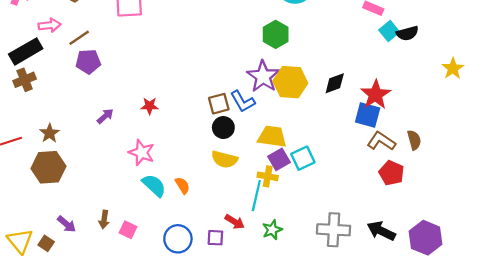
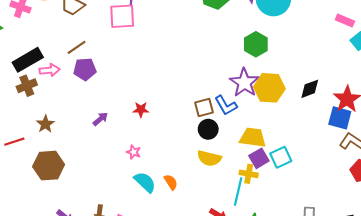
pink arrow: (50, 25) -> (50, 70), moved
brown star: (50, 133) -> (45, 124), moved
pink star: (142, 153) -> (134, 152), size x0.6

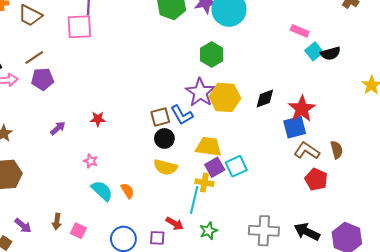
blue square: (340, 118) -> (295, 127), turned -30

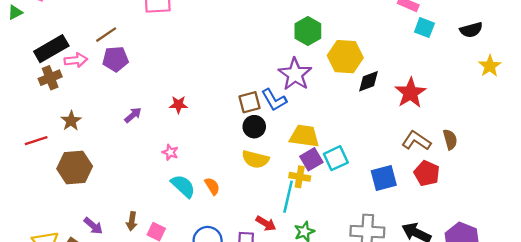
cyan square: (314, 51) -> (424, 28), turned -30
black semicircle: (330, 53) -> (471, 30), moved
yellow hexagon: (225, 97) -> (345, 57), moved
blue square: (295, 127) -> (384, 178), moved

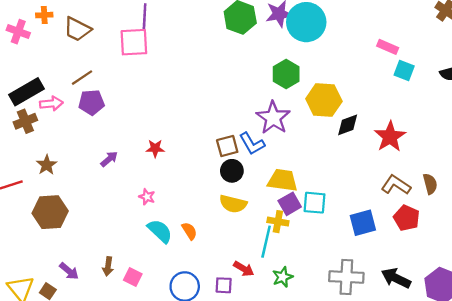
cyan square: (336, 158) -> (314, 203), turned 30

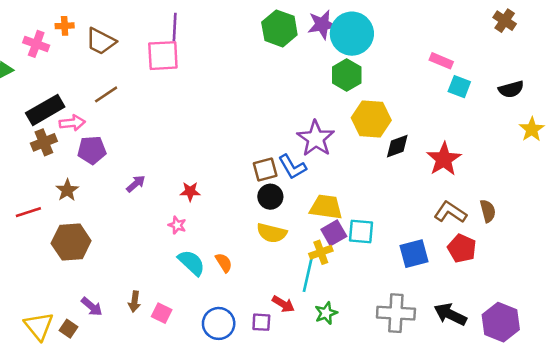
green hexagon: (286, 74) -> (347, 75), moved
purple pentagon: (91, 102) -> (92, 150), moved
red star: (155, 148) -> (190, 191), moved
yellow cross: (278, 222) -> (321, 252), turned -30

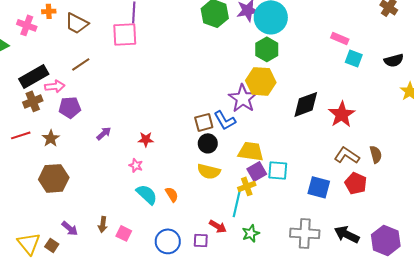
yellow hexagon: (371, 119) -> (261, 81), moved
black diamond: (397, 146) -> (306, 104), size x1.4
red line: (28, 212) -> (21, 135), moved
blue square: (414, 254) -> (319, 187), turned 30

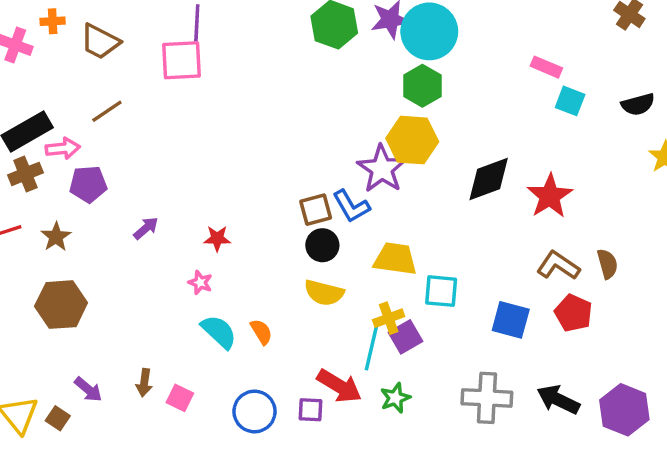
purple square: (257, 171) -> (406, 337), moved
red arrow: (218, 226) -> (339, 386), size x1.5

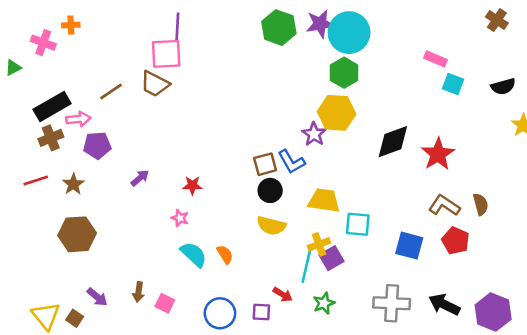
brown trapezoid: (100, 42) -> (155, 84), moved
purple star: (382, 169) -> (314, 134), size x0.7
red arrow: (339, 386) -> (283, 294), size x0.6

